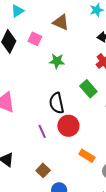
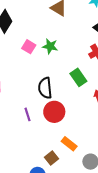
pink square: (35, 39) -> (29, 47), moved
brown square: (43, 170) -> (52, 158), moved

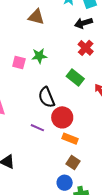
purple line: (27, 114) -> (37, 128), turned -32
orange rectangle: (69, 144) -> (70, 139), moved

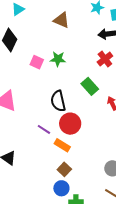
orange rectangle: (70, 139) -> (62, 145), moved
brown square: (73, 162) -> (64, 169), moved

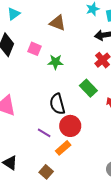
pink square: (37, 62) -> (35, 49), moved
orange rectangle: (62, 145) -> (63, 148), turned -70
brown square: (64, 169) -> (46, 172), moved

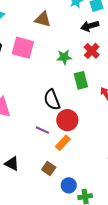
pink square: (35, 49) -> (23, 48), size x1.6
green star: (55, 62) -> (64, 57), moved
green rectangle: (88, 88) -> (81, 80), turned 36

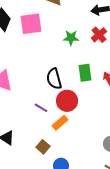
pink square: (23, 48) -> (31, 24), turned -30
green rectangle: (81, 80) -> (85, 73), moved

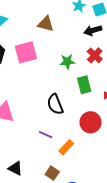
green rectangle: (85, 73) -> (84, 85), moved
red circle: (67, 101) -> (90, 122), moved

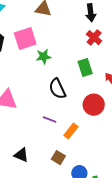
black arrow: (93, 30) -> (91, 13), turned -78
green star: (67, 62) -> (44, 57), moved

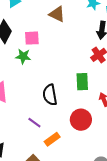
pink square: (25, 39) -> (32, 38), size x0.7
green star: (44, 57) -> (23, 56), moved

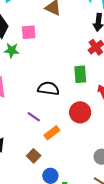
green star: (23, 56) -> (12, 50), moved
black semicircle: (50, 95) -> (48, 89), turned 110

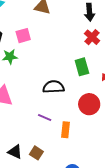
orange rectangle: (52, 133) -> (65, 130), turned -35
brown square: (34, 156) -> (36, 153), moved

